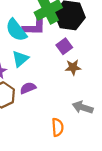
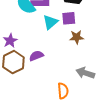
purple square: (64, 46) -> (69, 18), turned 32
cyan triangle: (20, 59) -> (50, 22), moved

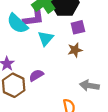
purple square: (69, 18) -> (78, 27), moved

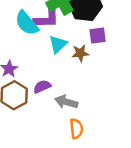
brown star: (75, 50) -> (80, 53), moved
gray arrow: (89, 86) -> (66, 102), moved

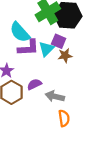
purple L-shape: (46, 19) -> (28, 48), moved
purple square: (98, 36) -> (59, 41), moved, turned 32

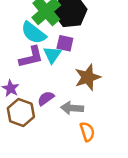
cyan semicircle: (20, 32) -> (33, 33), moved
brown star: (65, 56) -> (88, 77), moved, size x1.5

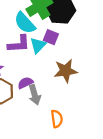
gray arrow: (72, 108) -> (35, 95), moved, turned -120

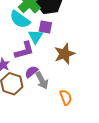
purple L-shape: (19, 44) -> (24, 50), moved

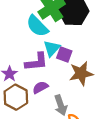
purple square: (45, 27) -> (64, 54), moved
gray arrow: (42, 80) -> (61, 105), moved

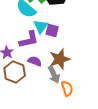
brown star: (81, 73) -> (60, 59), moved
purple semicircle: (40, 87) -> (35, 61), turned 56

